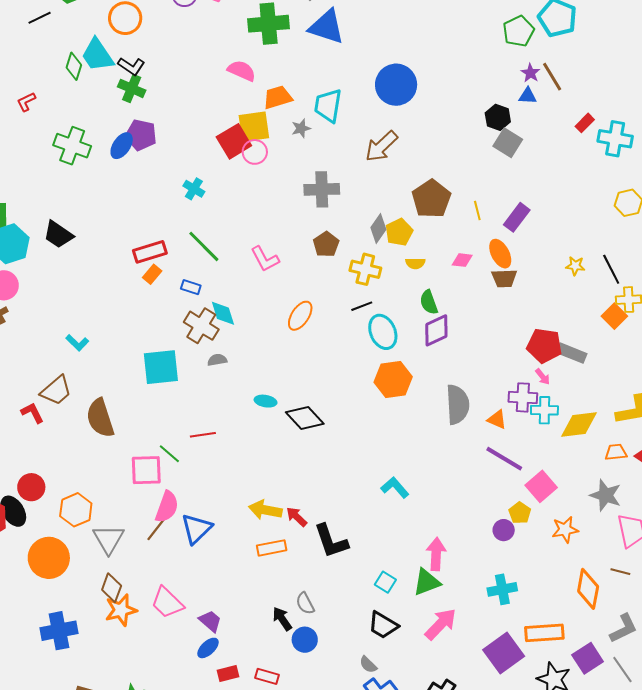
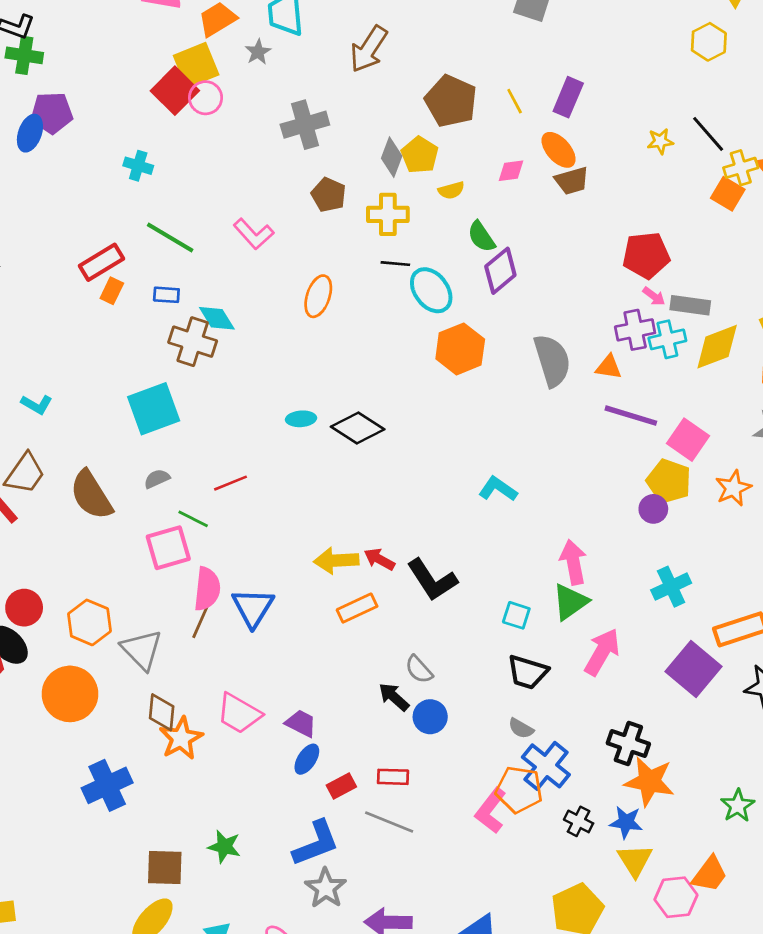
black line: (362, 306) -> (395, 264), turned 40
gray rectangle: (572, 353) -> (690, 305), moved
gray semicircle: (217, 360) -> (157, 479), moved
yellow pentagon: (520, 513) -> (669, 481), size x1.5

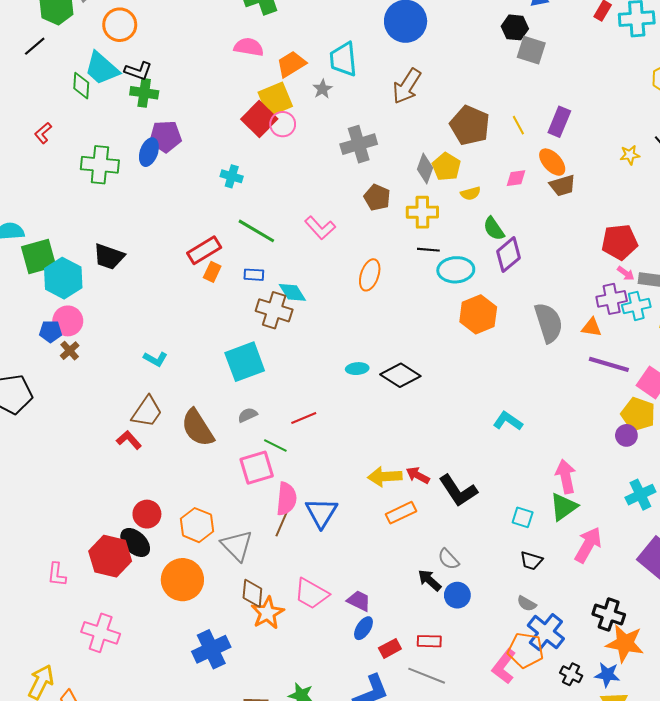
cyan ellipse: (431, 290) -> (456, 270), turned -56
black trapezoid: (527, 672) -> (531, 561), size x0.7

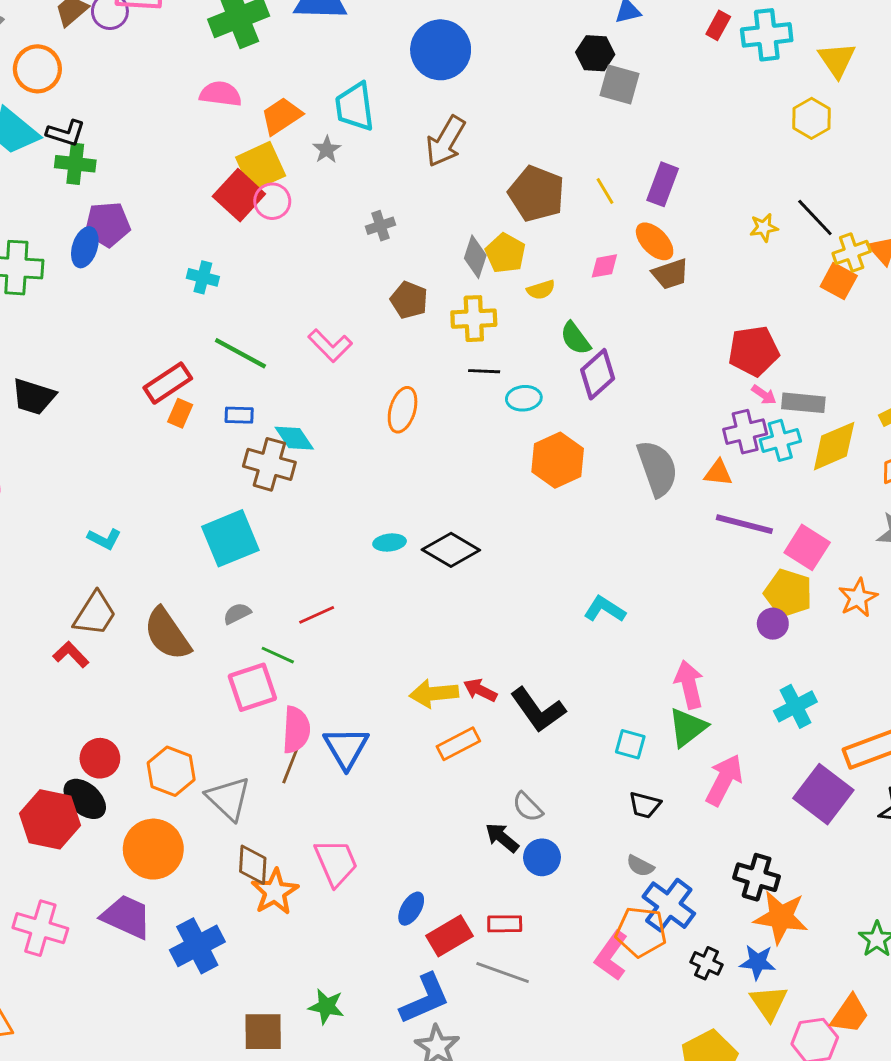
gray cross: (359, 144) -> (381, 226), size x0.6
cyan ellipse: (456, 270) -> (524, 398), size x0.7
pink trapezoid: (311, 594) -> (336, 862), turned -141
purple trapezoid: (359, 601) -> (126, 917), moved, size x1.5
red rectangle: (390, 648) -> (449, 936), size x1.4

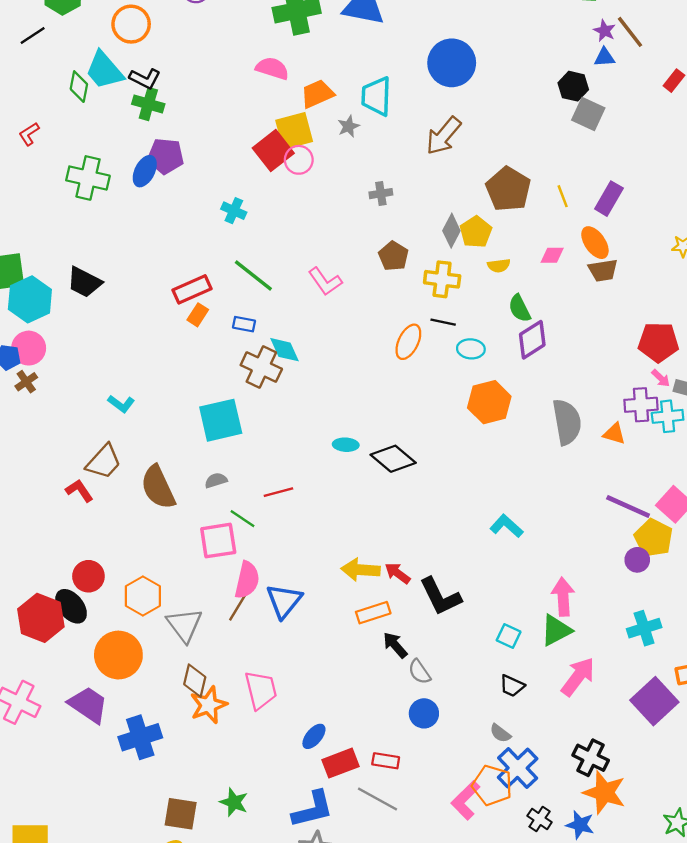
orange ellipse: (403, 410) -> (408, 342), moved
purple line: (744, 524) -> (628, 507), moved
black arrow: (502, 838) -> (395, 645), moved

